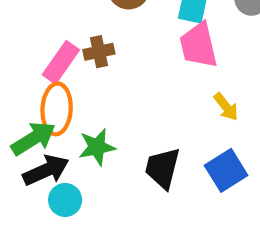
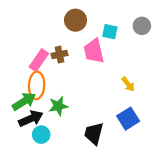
pink trapezoid: (199, 45) -> (94, 51), moved
black trapezoid: (163, 168) -> (94, 133), moved

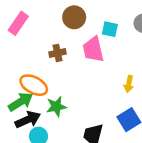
pink rectangle: (39, 60) -> (18, 23), moved
yellow arrow: (128, 84) -> (129, 84), turned 49
orange ellipse: (37, 85) -> (34, 85), turned -65

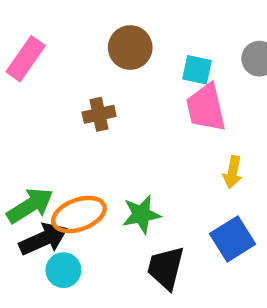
pink trapezoid: (93, 49) -> (206, 108), moved
orange ellipse: (34, 85) -> (79, 214), moved, turned -48
green star: (56, 107) -> (141, 214), moved

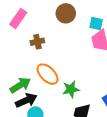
brown cross: (99, 114) -> (37, 42), moved
orange ellipse: (79, 214) -> (48, 74), moved, turned 65

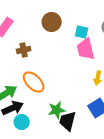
green star: (71, 89) -> (57, 110), moved

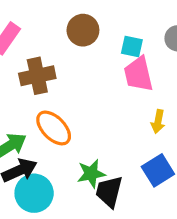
brown cross: (24, 50) -> (37, 76), size x1.5
cyan circle: (22, 122) -> (34, 193), size x1.5

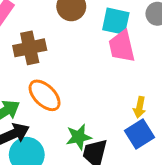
cyan square: (132, 46) -> (116, 21), size x1.4
yellow arrow: (158, 121) -> (140, 107), moved

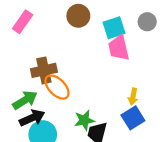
cyan square: (116, 21) -> (114, 28), turned -30
brown cross: (30, 48) -> (44, 70), moved

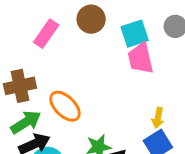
pink rectangle: (23, 22) -> (46, 34), moved
brown cross: (44, 70) -> (20, 86), moved

